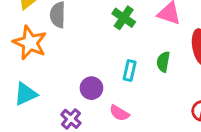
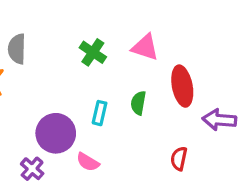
purple circle: (91, 88) -> (56, 133), size x1.5

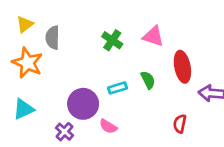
green semicircle: (138, 103) -> (148, 80), turned 144
cyan rectangle: (100, 113) -> (118, 88), turned 60

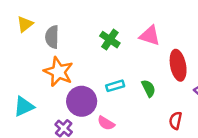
orange star: (27, 63) -> (58, 72), moved
green semicircle: (148, 80) -> (148, 88), moved

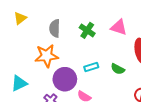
gray semicircle: (52, 37) -> (55, 28), moved
orange star: (58, 72) -> (47, 56), turned -30
green semicircle: (148, 88) -> (118, 69), turned 144

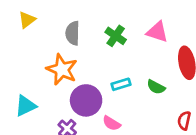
orange star: (47, 56) -> (62, 70), turned 30

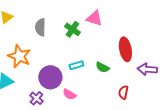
pink triangle: (157, 32) -> (94, 18), moved
orange star: (62, 70) -> (19, 56), moved

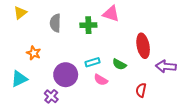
green cross: (72, 29) -> (88, 25), turned -35
orange star: (19, 56) -> (34, 53), size x0.6
pink semicircle: (69, 94) -> (101, 80), moved

